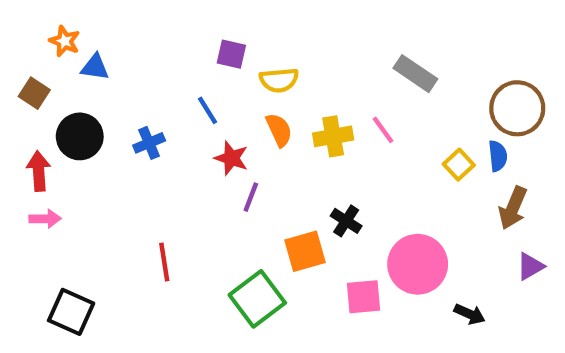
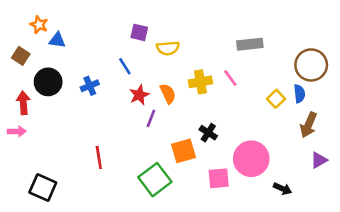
gray rectangle: (415, 74) -> (250, 44), turned -40
orange semicircle: (279, 130) -> (168, 94), moved
red star: (231, 158) -> (139, 95), turned 30
pink arrow: (45, 219) -> (17, 131), moved

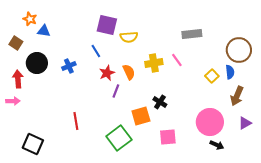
purple square: (139, 32) -> (107, 25), size x1.5
pink circle: (251, 159) -> (210, 122), moved

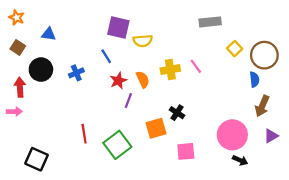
orange star: (30, 19) -> (17, 18), moved
gray rectangle: (192, 34) -> (210, 22), moved
yellow square: (212, 76) -> (235, 49), moved
green square: (119, 138) -> (117, 145), moved

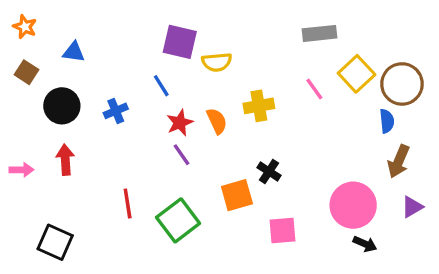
yellow square: (235, 49) -> (357, 74), size x1.5
pink line: (196, 66) -> (314, 89), moved
red arrow: (20, 87) -> (65, 160), moved
purple line: (128, 101) -> (181, 155), moved, turned -56

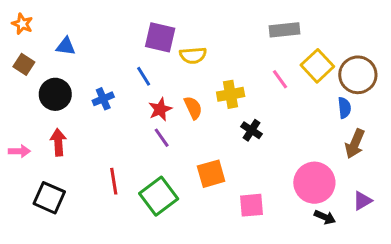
black cross: (269, 172) -> (251, 130), moved
purple triangle: (412, 207) -> (362, 201), moved
black square: (55, 242) -> (49, 198), moved

